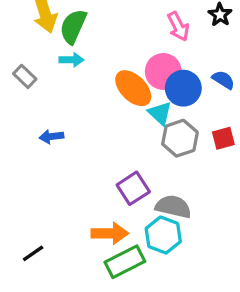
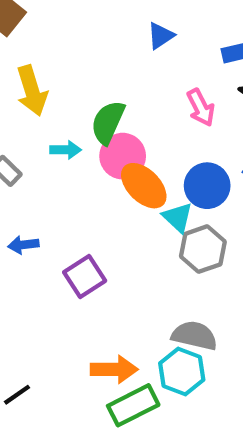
green semicircle: (73, 26) -> (108, 122), moved
pink circle: (163, 71) -> (123, 156), moved
blue arrow: (51, 137) -> (23, 245), moved
purple square: (133, 188) -> (85, 276), moved

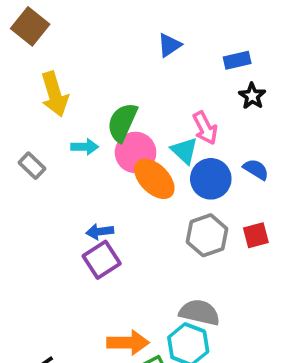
pink arrow: (201, 108) -> (205, 128), moved
cyan triangle: (178, 217) -> (184, 151), moved
blue arrow: (23, 245) -> (100, 232), moved

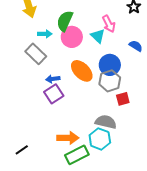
gray rectangle: (32, 166) -> (36, 54), moved, size x1.5
orange ellipse: (154, 179) -> (82, 71), moved
blue circle: (211, 179) -> (110, 65), moved
red square: (256, 235) -> (123, 99), moved

